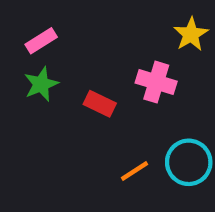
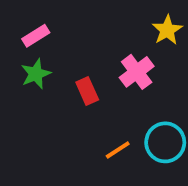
pink cross: (156, 82) -> (137, 72), turned 36
red rectangle: (100, 104) -> (87, 91), turned 40

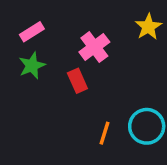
pink cross: (137, 72) -> (94, 47), moved
orange line: (118, 150) -> (104, 133), turned -40

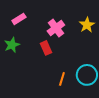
yellow star: (148, 27) -> (87, 25), moved
green star: (32, 66) -> (12, 45), moved

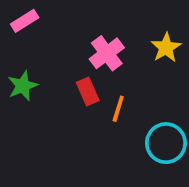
pink rectangle: (19, 19) -> (25, 21), moved
orange line: (62, 79) -> (118, 109), moved

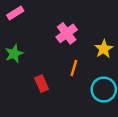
yellow star: (166, 48) -> (104, 49), moved
red rectangle: (88, 91) -> (42, 84), moved

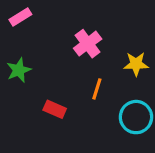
yellow star: (104, 49) -> (136, 64), turned 30
red rectangle: (42, 84) -> (55, 109), turned -42

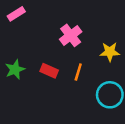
green star: (19, 70) -> (15, 70), moved
red rectangle: (55, 109) -> (49, 71), moved

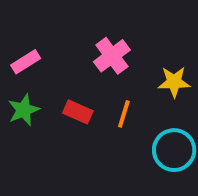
pink rectangle: (16, 14) -> (26, 62), moved

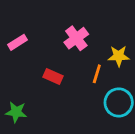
green star: (24, 110) -> (16, 112), moved, turned 30
orange line: (124, 114) -> (97, 74), moved

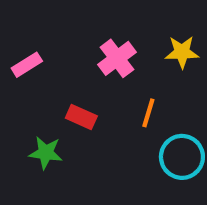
yellow star: (119, 56) -> (182, 52), moved
green star: (16, 112) -> (46, 153), moved

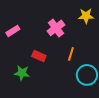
yellow star: (182, 52) -> (86, 16), moved

